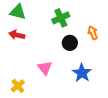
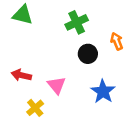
red arrow: (17, 35) -> (21, 75), moved
yellow cross: (18, 86) -> (35, 108), moved

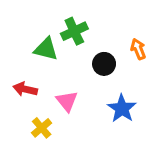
green triangle: (23, 15) -> (46, 49), moved
green cross: (77, 22) -> (74, 31), moved

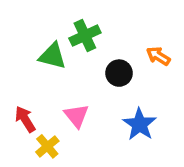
orange arrow: (138, 49) -> (158, 56), turned -36
red arrow: (25, 89) -> (25, 119), moved, turned 45

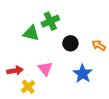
orange arrow: (158, 56) -> (99, 45), moved
red arrow: (25, 119) -> (15, 71), turned 112

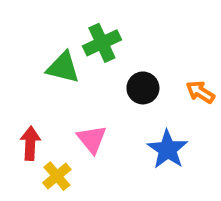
red arrow: (15, 71) -> (30, 143), turned -77

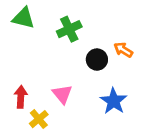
green triangle: (63, 67) -> (24, 18), moved
orange arrow: (200, 92) -> (123, 50), moved

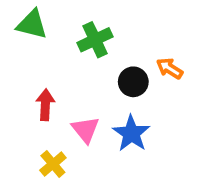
red arrow: (21, 97) -> (45, 105), moved
blue star: (114, 101) -> (131, 133), moved

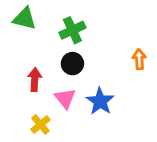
orange arrow: (170, 68) -> (139, 59), moved, turned 54
black circle: (133, 82) -> (72, 64), moved

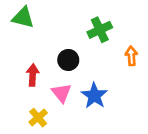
green cross: (72, 30) -> (100, 30), moved

